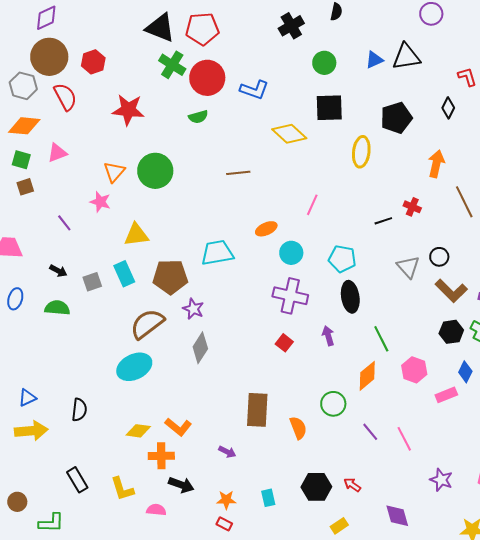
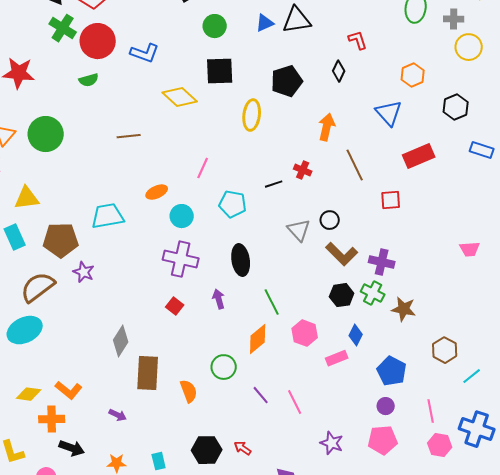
cyan pentagon: (342, 259) -> (233, 204), moved
gray diamond: (200, 348) -> (121, 341), moved

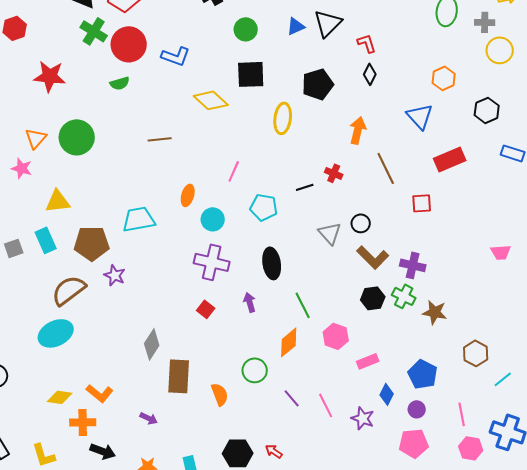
black triangle: (297, 20) -> (328, 23), turned -36
red L-shape: (358, 40) -> (367, 43), moved
orange ellipse: (157, 192) -> (188, 195), turned -50
blue diamond: (356, 335) -> (387, 394), moved
purple star: (332, 443) -> (363, 418), moved

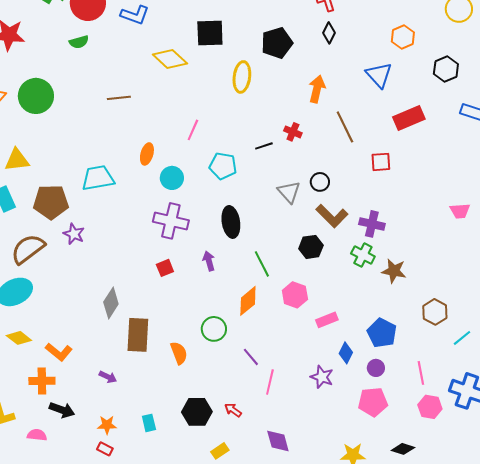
black hexagon: (373, 298) -> (311, 247), moved
red square: (206, 309) -> (165, 268), turned 30
yellow diamond: (60, 397) -> (19, 338), moved, turned 30
pink line: (326, 405) -> (270, 382), moved, turned 40

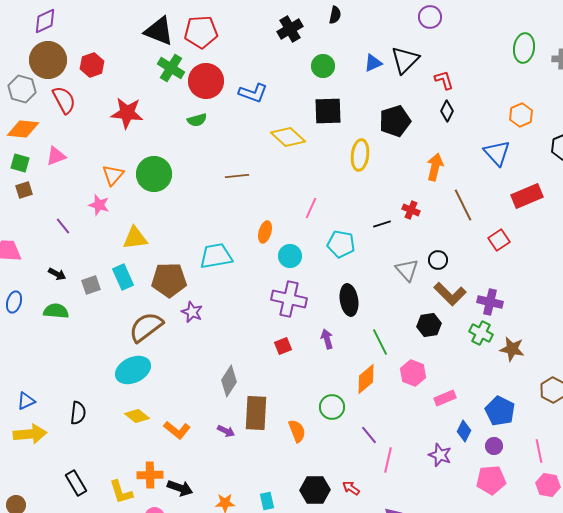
red square: (381, 162) -> (499, 240), turned -30
purple arrow: (108, 377) -> (226, 431), moved
orange cross: (42, 381) -> (150, 475), moved

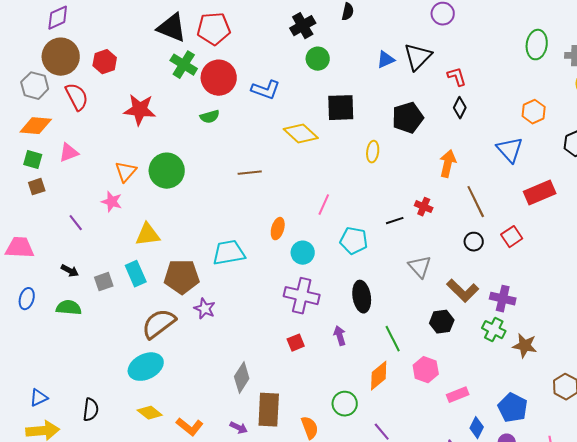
green circle: (323, 66) -> (318, 59), moved
yellow ellipse: (360, 155) -> (373, 152), size x0.7
black circle: (438, 260) -> (474, 242), moved

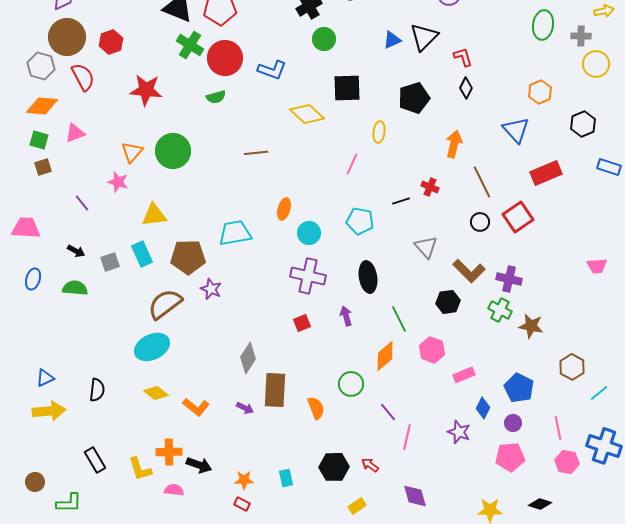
pink line: (324, 205) -> (352, 164), moved
red square: (512, 237) -> (518, 217), size x1.4

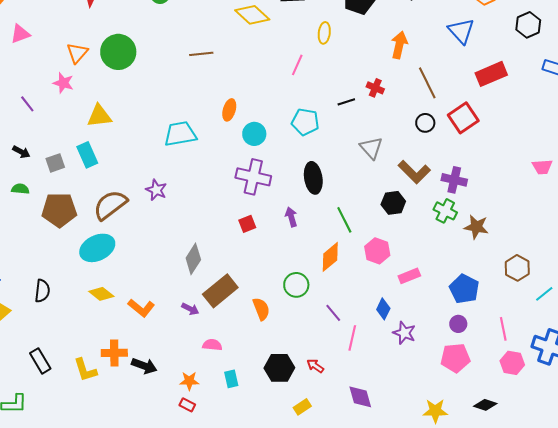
brown pentagon: (188, 257) -> (59, 210), moved
green semicircle: (75, 288) -> (20, 189), size x0.7
brown rectangle: (275, 390) -> (220, 291), turned 48
blue diamond: (483, 408) -> (383, 309), moved
pink semicircle: (174, 490) -> (212, 345), moved

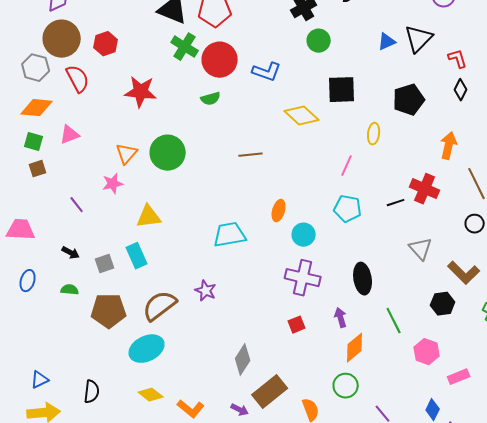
pink star: (63, 83) -> (113, 184), turned -30
red cross: (375, 88) -> (425, 189), size x1.6
cyan pentagon: (305, 122) -> (348, 209), moved
orange diamond: (330, 257) -> (355, 348), moved

